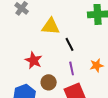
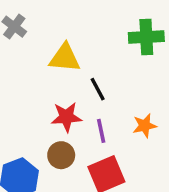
red star: (34, 60) -> (66, 117), moved, turned -30

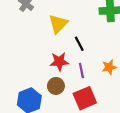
yellow triangle: (65, 58) -> (58, 24), turned -50

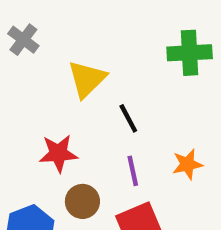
red star: (59, 62) -> (58, 153), moved

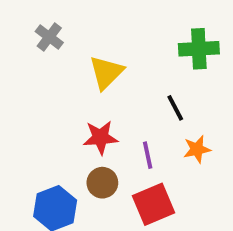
black line: (128, 118) -> (175, 108), moved
red star: (58, 153) -> (100, 137), moved

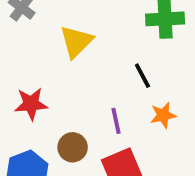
red star: (100, 137) -> (31, 104), moved

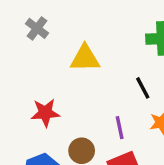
yellow triangle: (76, 42) -> (85, 58), turned 44

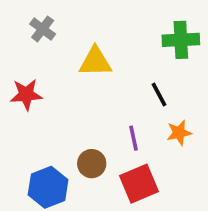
red star: (45, 113) -> (26, 94), moved

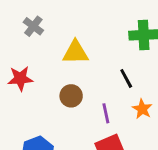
orange star: (179, 133) -> (142, 109), turned -30
brown circle: (92, 164) -> (71, 96), moved

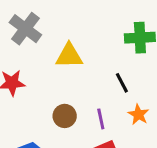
gray cross: (33, 26) -> (25, 29), size x1.5
brown circle: (71, 96) -> (65, 116), moved

